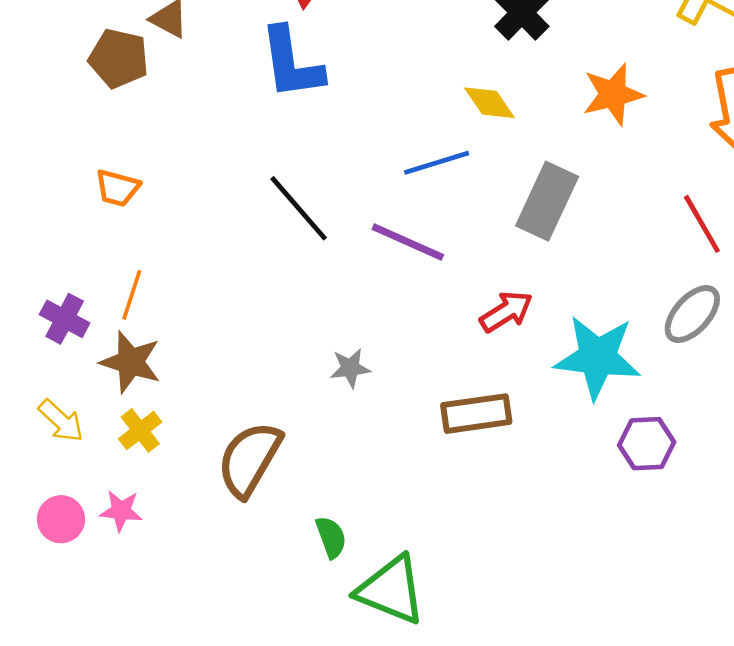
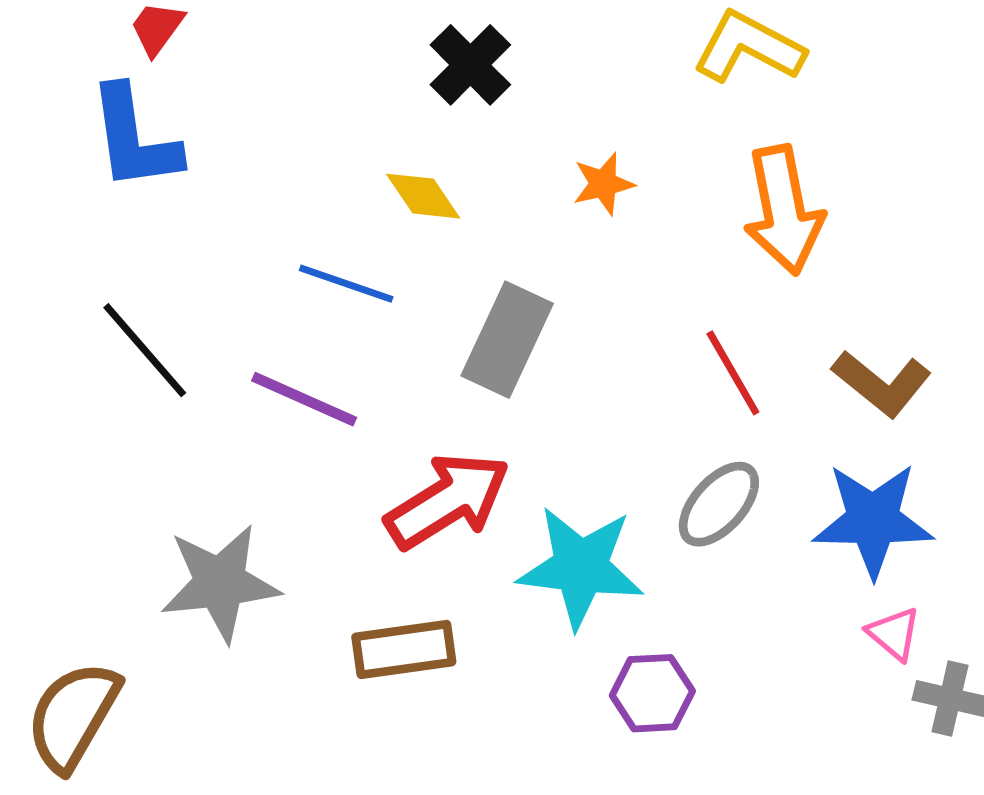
orange star: (613, 94) -> (603, 184), size x0.7
blue line: (437, 163) -> (346, 284), turned 36
red arrow: (506, 312) -> (448, 501), size x1.6
gray star: (350, 368) -> (220, 583), size x2.0

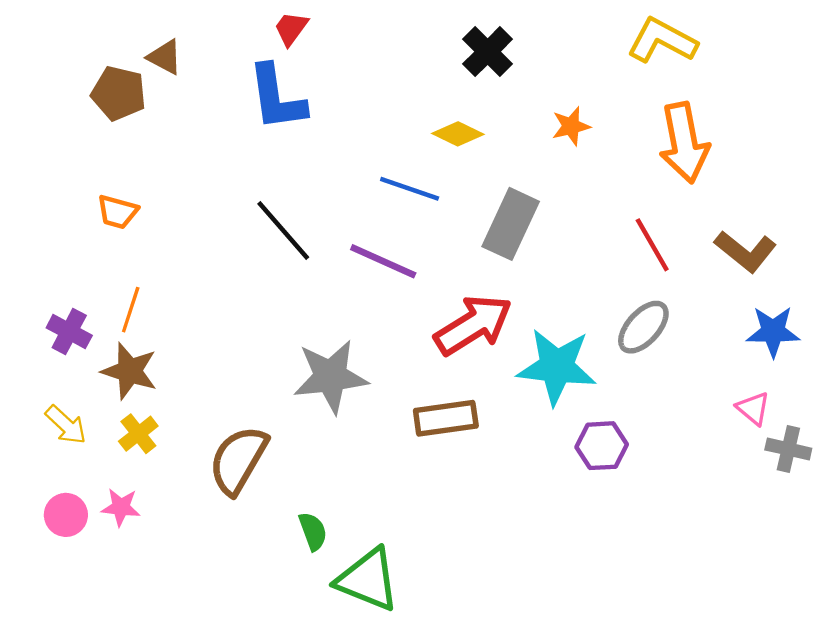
yellow diamond: (423, 196) -> (458, 134), turned -30
blue star: (873, 520) -> (773, 332), moved, size x0.7

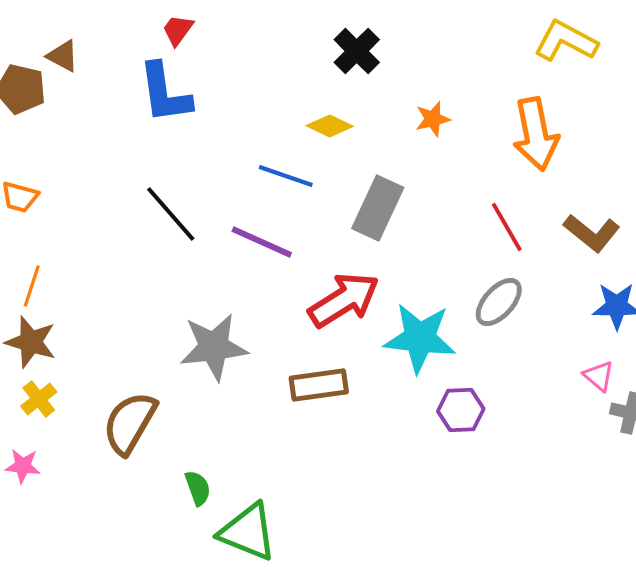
yellow L-shape: (662, 41) -> (566, 41), moved

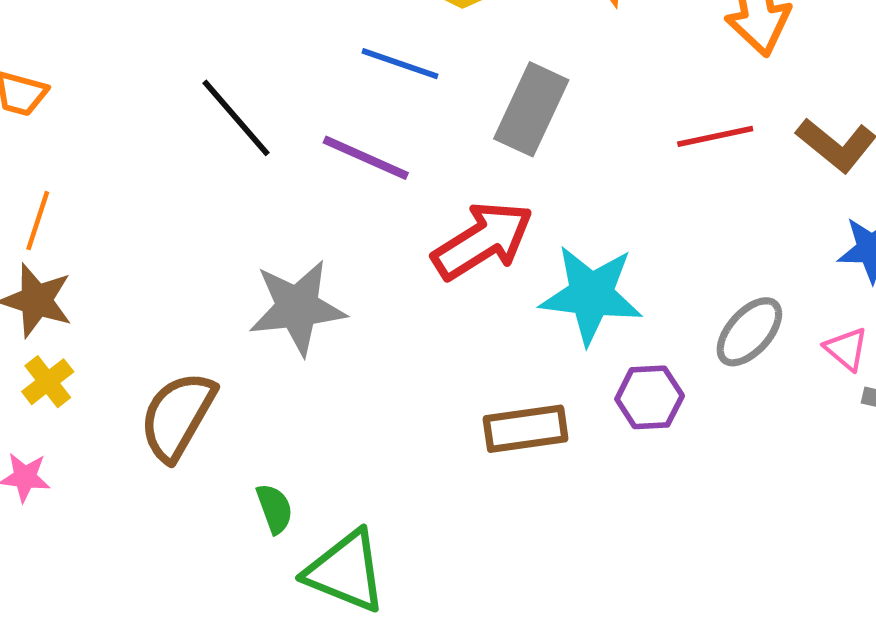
red line: (507, 227) -> (715, 136), turned -72
gray ellipse: (499, 302) -> (749, 332), moved
brown rectangle: (319, 385) -> (526, 429), moved

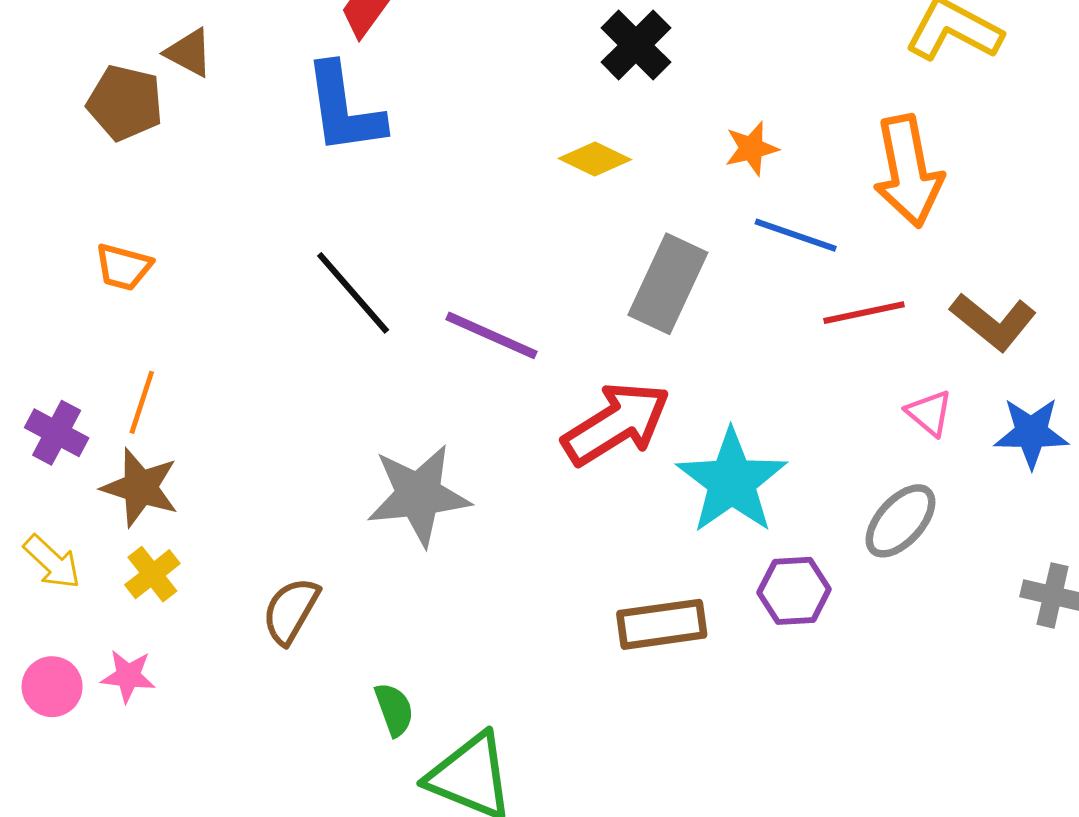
blue line: (400, 64) -> (796, 235), moved
cyan star: (591, 295) -> (732, 481), turned 30
pink triangle: (846, 349) -> (929, 413), moved
brown semicircle: (178, 416) -> (291, 611), size x0.7

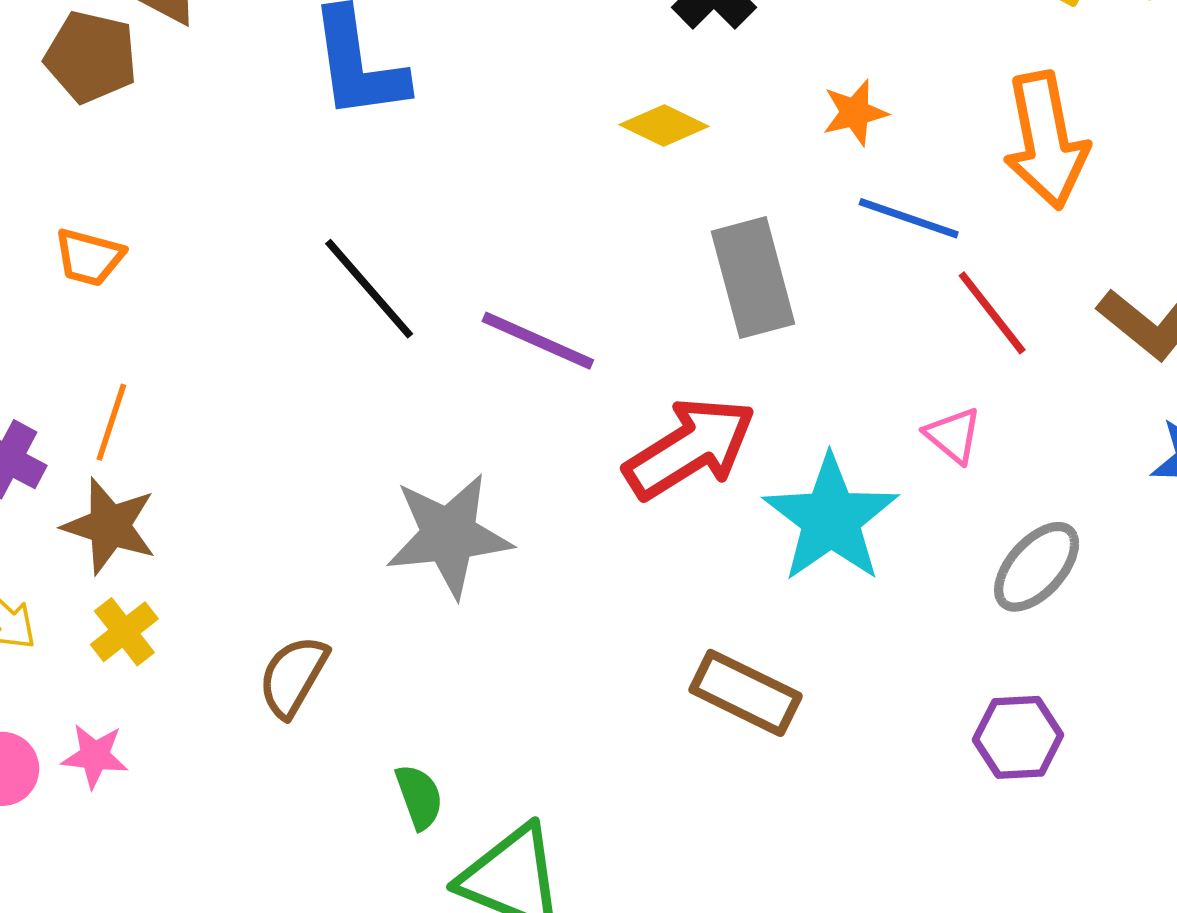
gray rectangle: (668, 284) -> (753, 278), turned -40
red line: (864, 313) -> (992, 313), turned 64
pink triangle: (929, 413) -> (953, 435), moved
purple hexagon: (794, 591) -> (1018, 737), moved
brown rectangle: (662, 624) -> (746, 693), turned 34

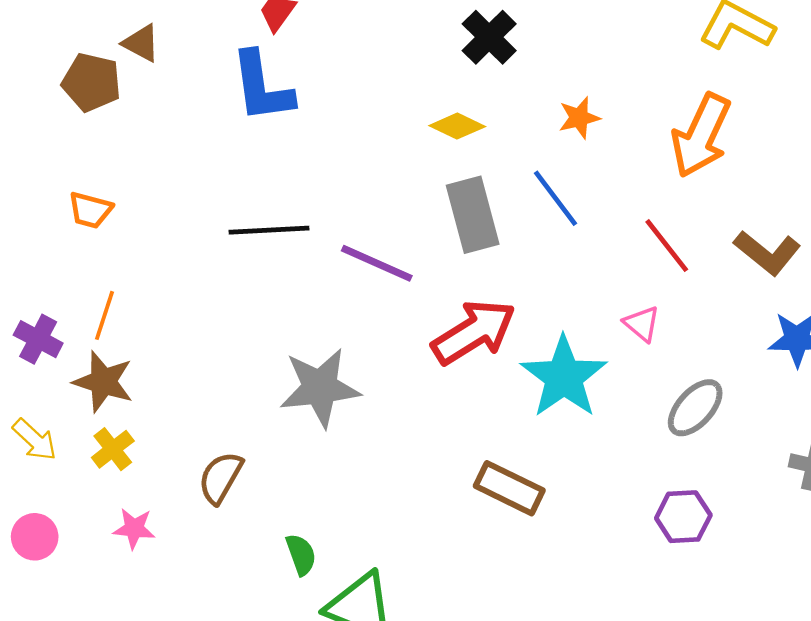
orange arrow: (1046, 140) -> (701, 135), turned 36
blue line: (909, 218) -> (555, 198), moved, turned 34
gray rectangle: (753, 278) -> (473, 215), moved
black line: (369, 289) -> (269, 230), turned -52
pink star: (95, 756) -> (134, 528), moved

